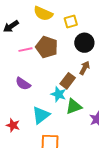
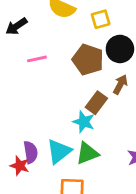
brown pentagon: (47, 47) -> (88, 60), moved
purple semicircle: (23, 84) -> (31, 152), moved, turned -133
green triangle: (74, 106) -> (87, 153), moved

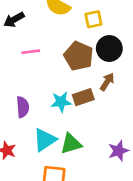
brown rectangle: (96, 103) -> (83, 97), turned 30
cyan star: (84, 122) -> (61, 102), moved, turned -30
purple semicircle: (31, 152) -> (23, 107), moved

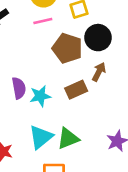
pink line: (31, 52) -> (43, 21), moved
cyan star: (61, 102) -> (40, 96), moved
purple semicircle: (23, 107) -> (19, 88), moved

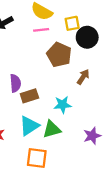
black circle: (98, 38) -> (87, 37), moved
brown rectangle: (76, 90) -> (29, 96), moved
cyan star: (40, 96) -> (63, 105), moved

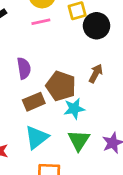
brown pentagon: (59, 55) -> (61, 86), moved
purple semicircle: (15, 83) -> (24, 68), moved
green triangle: (52, 129) -> (79, 140), moved, turned -36

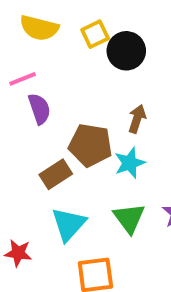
pink line: (41, 22) -> (23, 79), moved
purple semicircle: (24, 68) -> (39, 109), moved
cyan star: (74, 109) -> (130, 163), moved

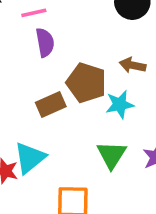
brown arrow: (137, 119) -> (133, 65), turned -105
cyan triangle: (69, 224) -> (30, 158), moved

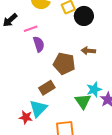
brown rectangle: (51, 104) -> (47, 88), moved
cyan star: (120, 104) -> (94, 89), moved

